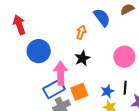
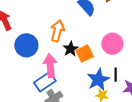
orange arrow: (81, 32) -> (57, 31), moved, size x1.5
blue star: (107, 91) -> (98, 80), size x1.6
orange square: (79, 92) -> (85, 54), moved

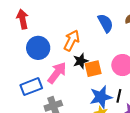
pink arrow: (50, 66) -> (57, 73), turned 30
blue rectangle: (45, 82) -> (31, 87), moved

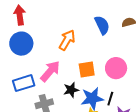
blue circle: (38, 48) -> (21, 44), moved
black star: (81, 61) -> (71, 90), moved

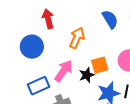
red arrow: (20, 15) -> (48, 19), moved
black star: (71, 90) -> (87, 75), moved

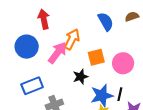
orange square: (100, 65) -> (96, 57), moved
pink arrow: (64, 71) -> (57, 53), moved

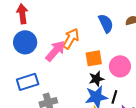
red arrow: (44, 19) -> (22, 14), moved
black star: (80, 77) -> (96, 79), moved

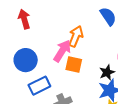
blue circle: (25, 42) -> (26, 60), moved
orange square: (94, 58) -> (74, 64), moved, turned 30

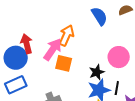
red arrow: (24, 19) -> (27, 44), moved
blue rectangle: (39, 86) -> (16, 85), moved

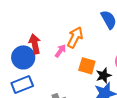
pink arrow: (53, 49) -> (60, 51), size x0.6
orange square: (64, 63) -> (87, 66), moved

